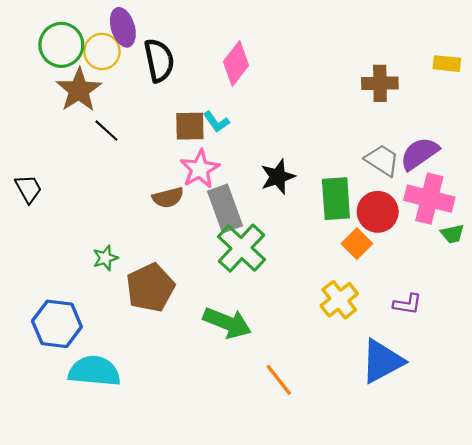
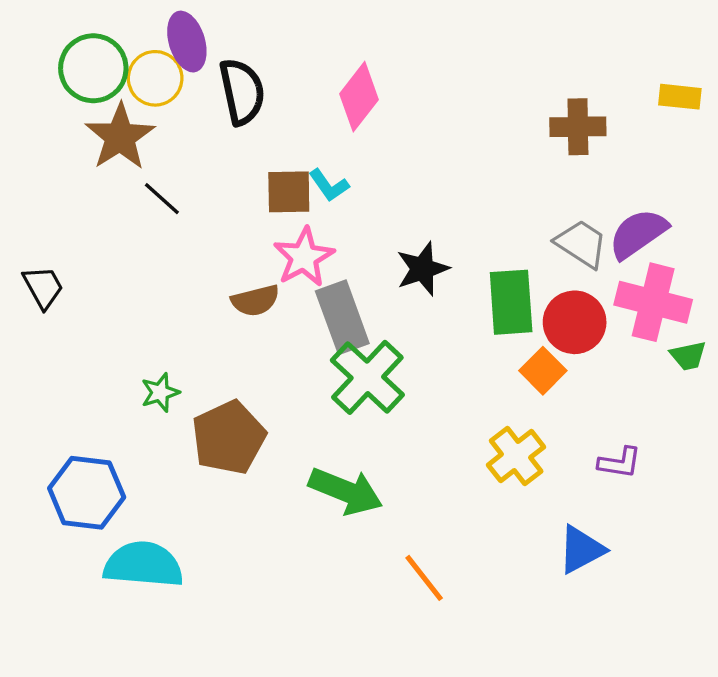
blue triangle: (382, 361) -> (581, 550), size x0.7

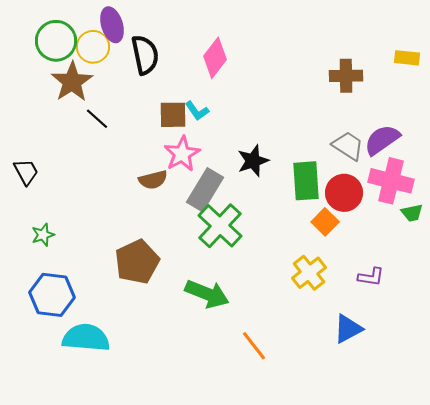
gray rectangle: (342, 317) -> (205, 190), turned 51
green star: (160, 392) -> (43, 235), moved

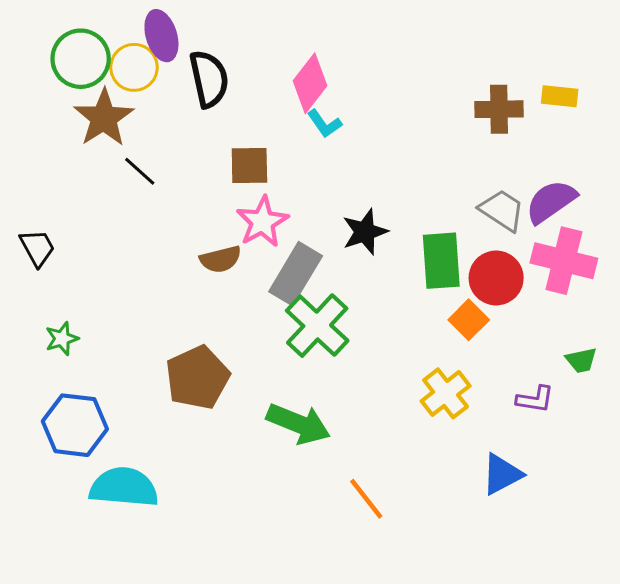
yellow rectangle: (407, 58) -> (560, 96), moved
cyan L-shape: (197, 111) -> (324, 124), moved
green trapezoid: (412, 213) -> (581, 360), moved

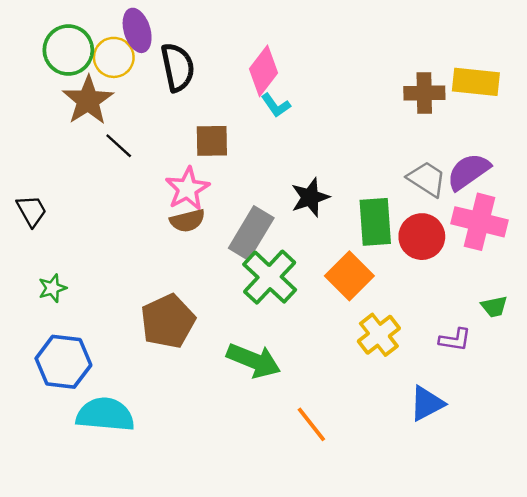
yellow rectangle: (560, 96) -> (476, 82), size x1.5
pink star: (262, 222) -> (187, 189), moved
orange square: (469, 320) -> (349, 276), moved, size x1.4

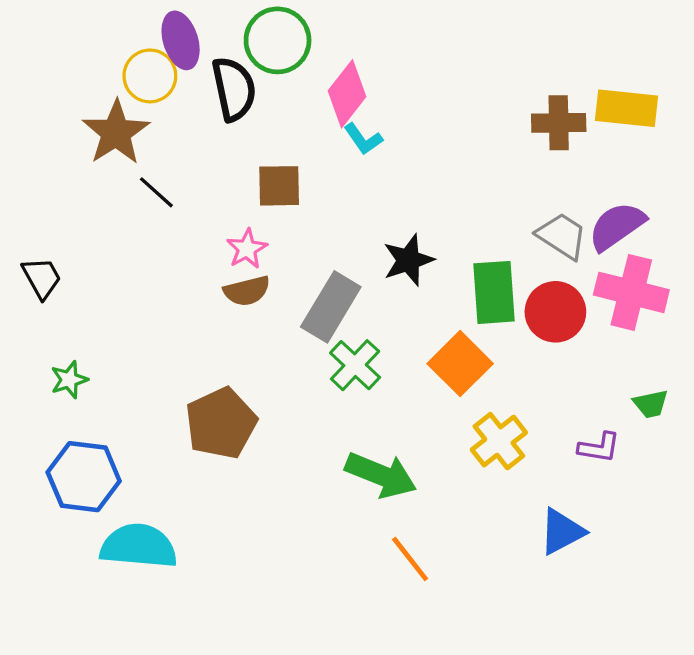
green circle: (68, 50) -> (278, 40), moved
pink star: (187, 189) -> (247, 249), size x0.7
green cross: (270, 277) -> (355, 365), size x0.7
green arrow: (254, 361) -> (381, 475), moved

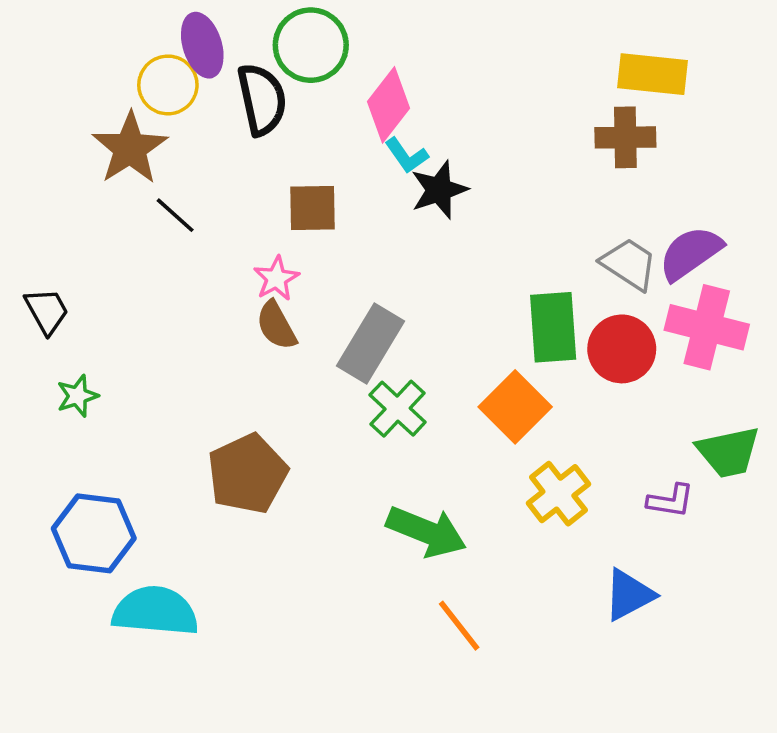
yellow rectangle: (626, 108) -> (652, 74), moved
black star: (408, 260) -> (439, 190), moved
brown semicircle: (247, 291) -> (276, 325), turned 75
green star: (69, 380) -> (77, 396), moved
green trapezoid: (651, 404) -> (728, 452), size x1.6

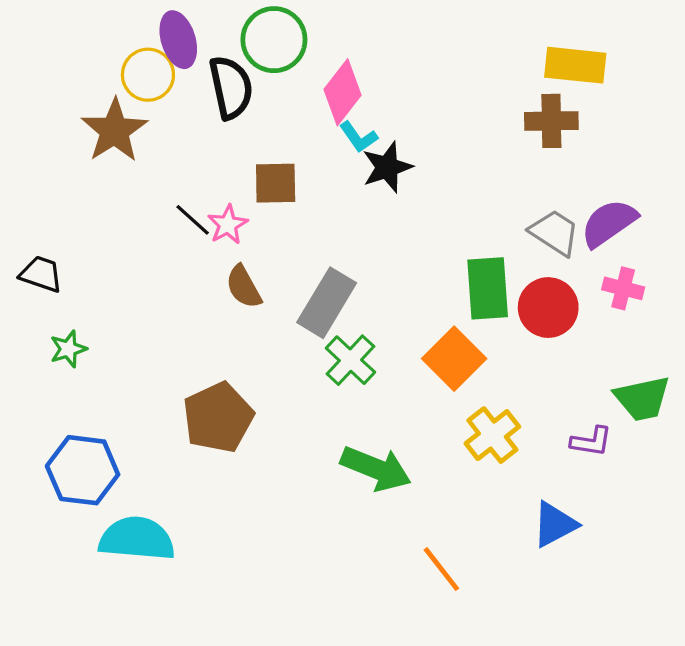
black line: (175, 215) -> (193, 220), moved
pink star: (276, 278) -> (228, 225), moved
black trapezoid: (47, 311) -> (41, 274), turned -42
pink cross: (707, 327) -> (623, 288), size x0.6
orange line: (459, 626) -> (441, 569), moved

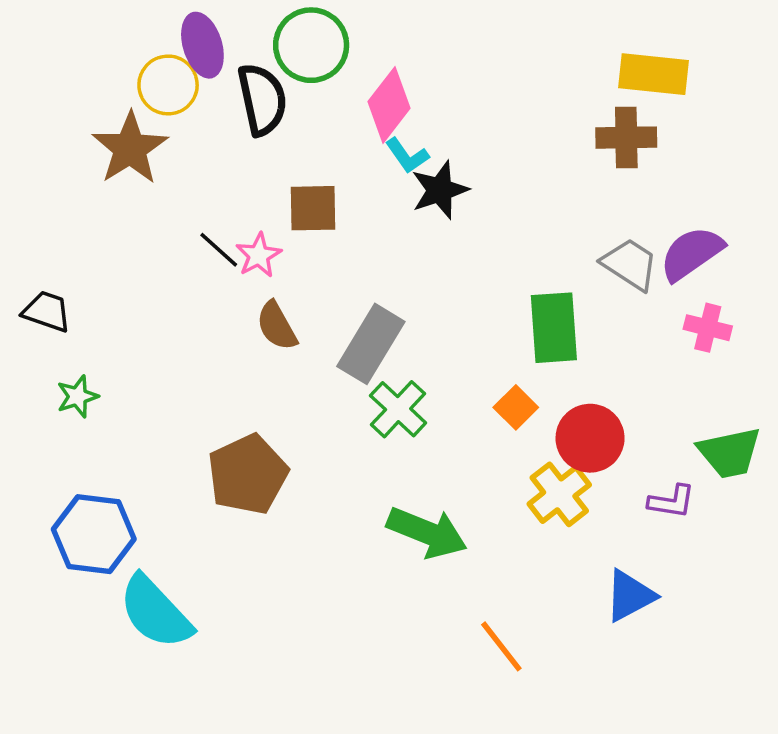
red circle: (548, 308) -> (590, 438), moved
orange square: (454, 359) -> (516, 407), size x0.6
cyan semicircle: (137, 539) -> (155, 612), turned -138

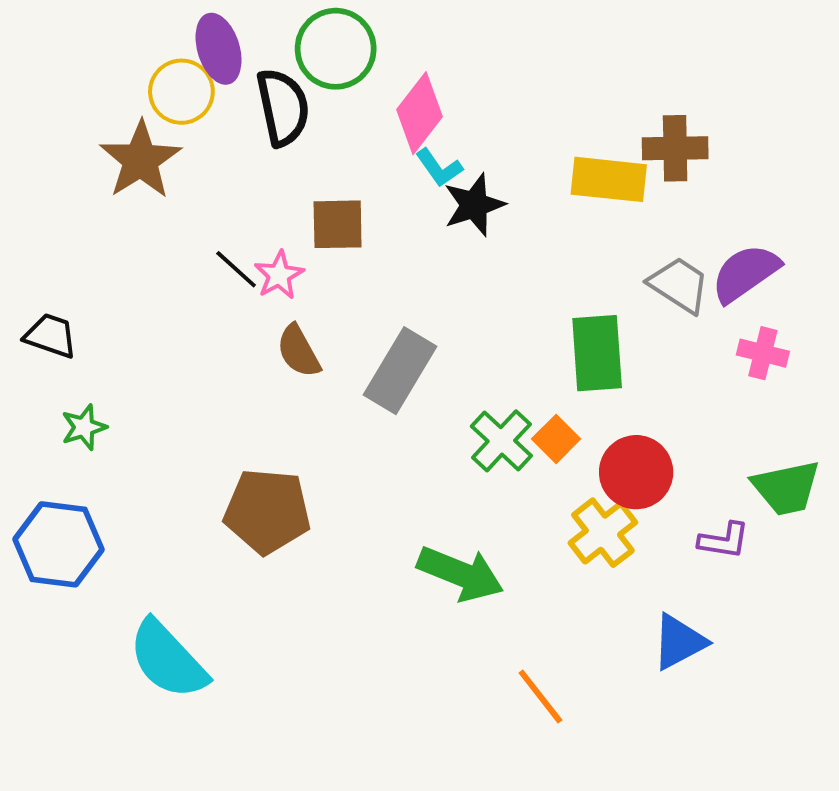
yellow rectangle: (653, 74) -> (609, 179), moved
green cross: (398, 409) -> (501, 441), moved
brown pentagon: (248, 474) -> (267, 511), turned 30
blue hexagon: (94, 534) -> (59, 544), moved

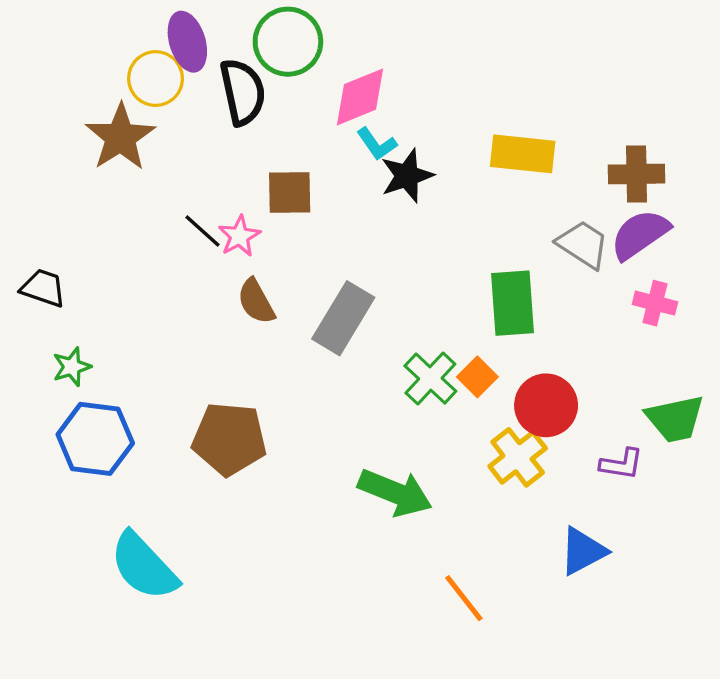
pink diamond: (420, 113) -> (360, 97), turned 30
brown cross: (675, 148) -> (637, 174), moved
blue hexagon: (59, 544) -> (95, 439), moved

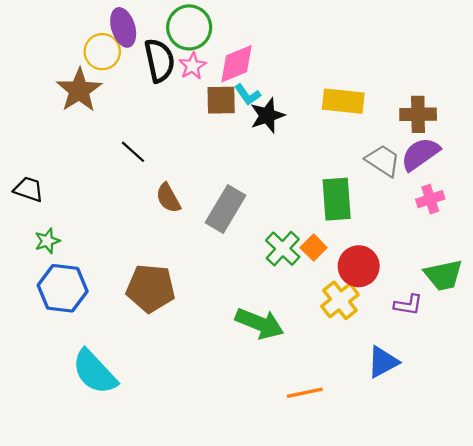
brown square: (290, 192) -> (221, 100), moved
pink star: (239, 236) -> (192, 66), moved
pink cross: (655, 303) -> (430, 199), turned -32
orange line: (464, 598) -> (305, 393), turned -64

